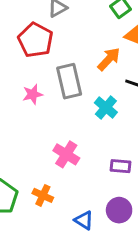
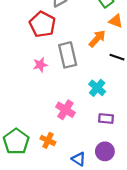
cyan cross: (106, 107) -> (97, 88), moved

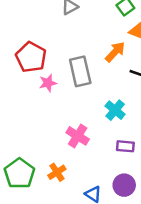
red pentagon: (42, 24) -> (31, 57), moved
orange cross: (48, 140) -> (57, 172), turned 32

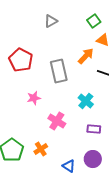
pink star: (48, 83) -> (34, 98), moved

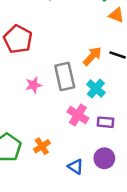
orange arrow: (86, 56) -> (92, 56), moved
gray rectangle: (59, 71) -> (65, 77), moved
pink cross: (57, 121) -> (78, 115), moved

